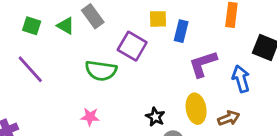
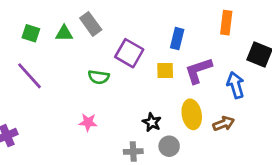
yellow square: (158, 19) -> (165, 70), moved
green triangle: (66, 26) -> (64, 33), turned -30
green semicircle: (101, 71) -> (99, 77), size x0.7

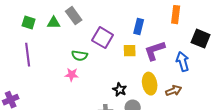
purple line: (30, 76) -> (28, 55), turned 35
pink star: (88, 122) -> (72, 75), moved

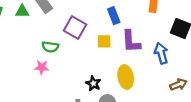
blue rectangle: (139, 27) -> (114, 16), turned -35
purple L-shape: (155, 51) -> (131, 41), turned -75
brown arrow: (174, 91) -> (178, 85), moved

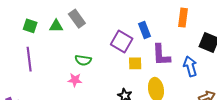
purple square: (75, 27) -> (122, 41), moved
yellow square: (104, 41) -> (135, 63), moved

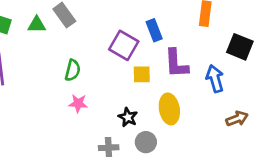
green semicircle: (83, 60) -> (73, 70), turned -84
pink star: (75, 80) -> (78, 103), moved

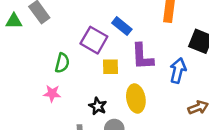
blue rectangle: (154, 30) -> (122, 26), turned -30
green semicircle: (73, 70) -> (62, 63), moved
blue arrow: (215, 79) -> (178, 71), turned 30

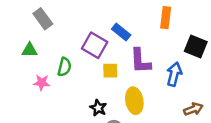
green triangle: (14, 21) -> (30, 50), moved
pink star: (52, 93) -> (42, 83), moved

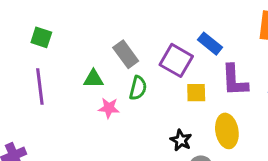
gray rectangle: (43, 19) -> (126, 54), moved
green triangle: (30, 50) -> (93, 79), moved

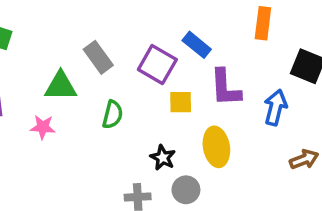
green triangle: (93, 79) -> (61, 86), size x1.4
green semicircle: (138, 88) -> (113, 115), moved
pink star: (109, 108) -> (43, 127), moved

